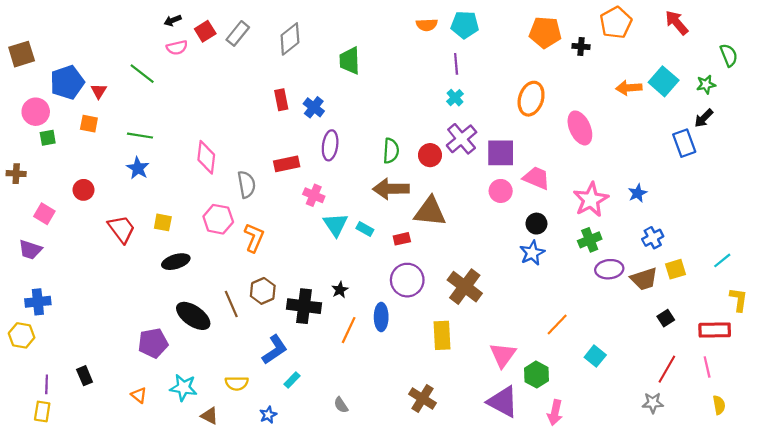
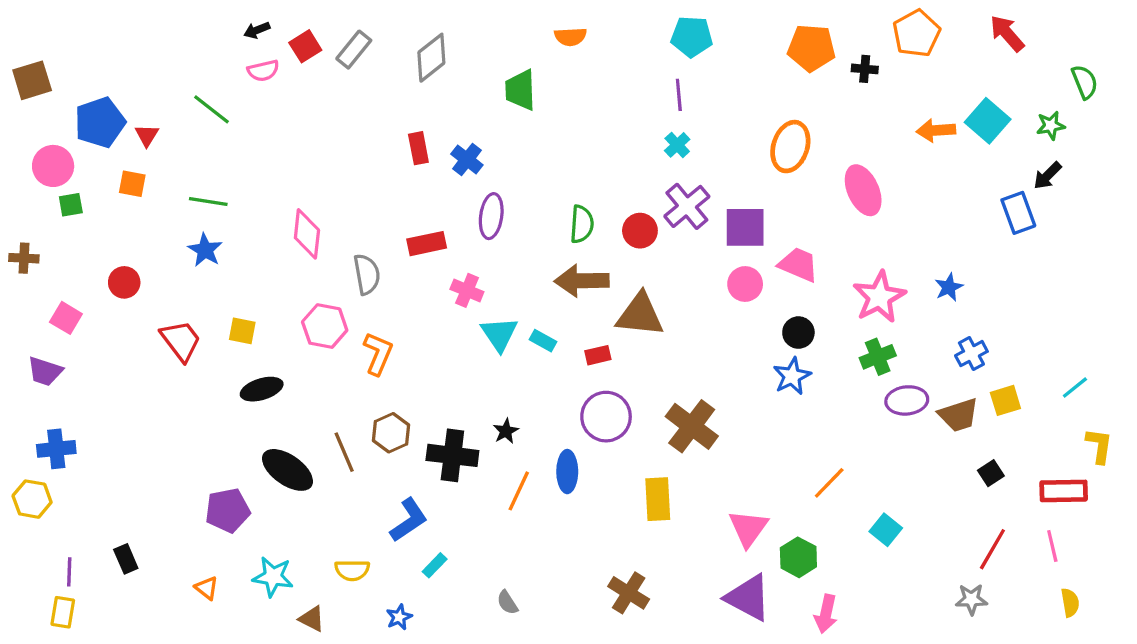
orange semicircle: (427, 25) -> (570, 37), moved

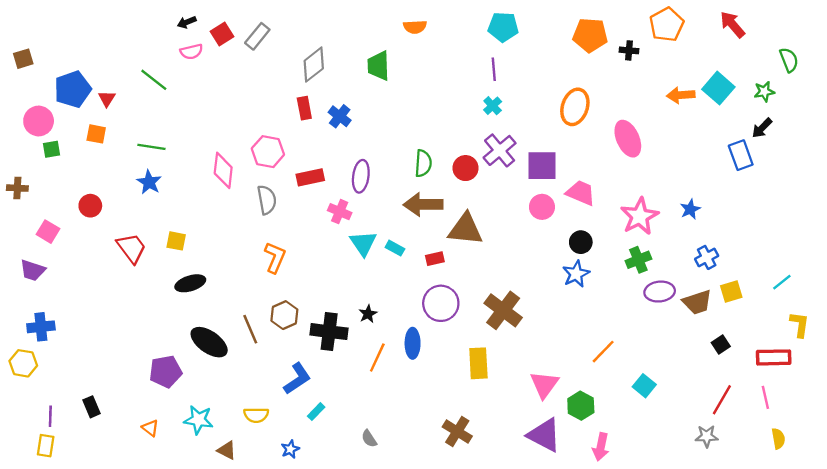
gray diamond: (431, 58) -> (314, 65), moved
brown square: (32, 80) -> (23, 59), size x0.7
purple ellipse: (491, 216) -> (361, 176), moved
pink hexagon: (325, 326) -> (268, 152), moved

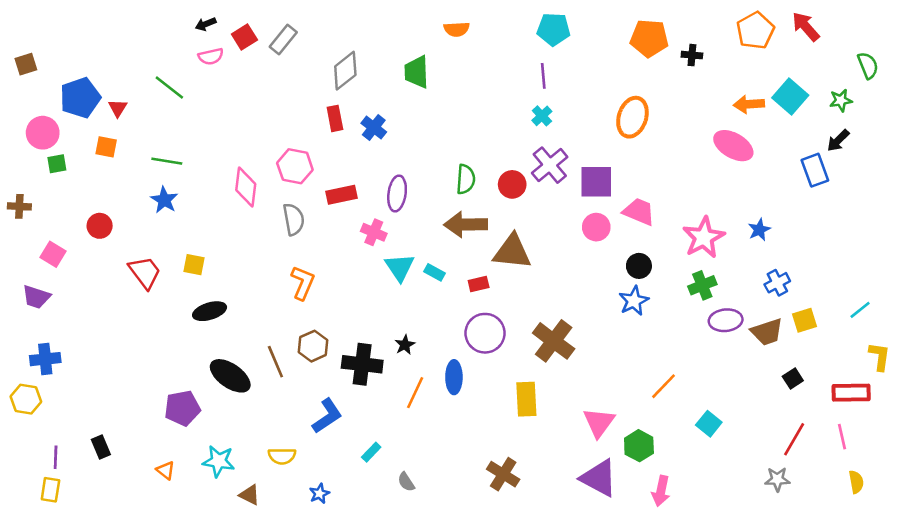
orange pentagon: (667, 25) -> (755, 31), moved
pink ellipse: (628, 139) -> (733, 146), moved, turned -36
cyan rectangle: (316, 412) -> (371, 452), moved

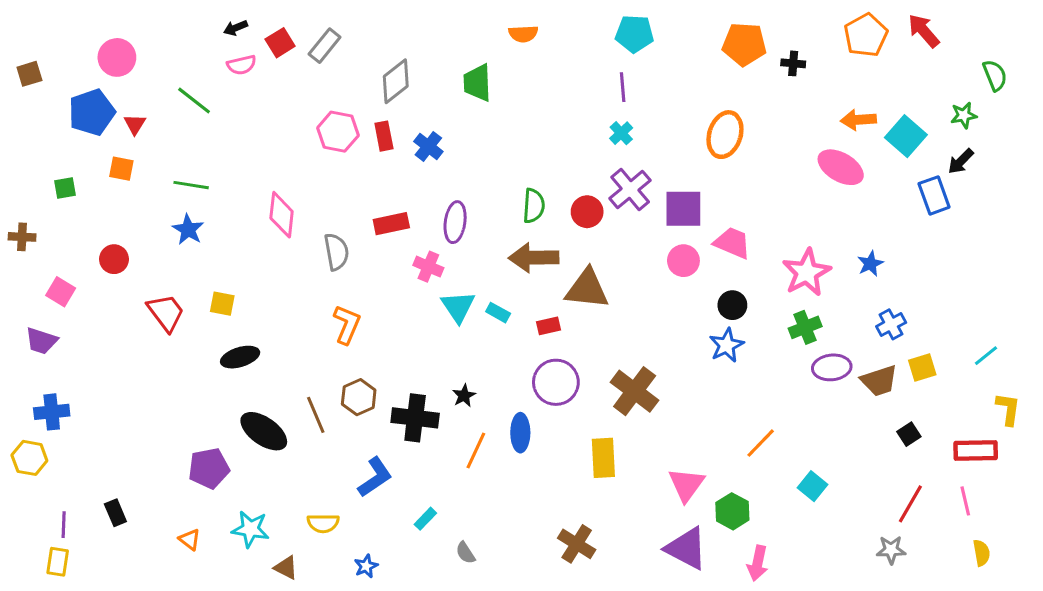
cyan square: (790, 96) -> (906, 136), moved
pink circle: (43, 133) -> (117, 57), moved
pink hexagon: (295, 166) -> (338, 132), moved

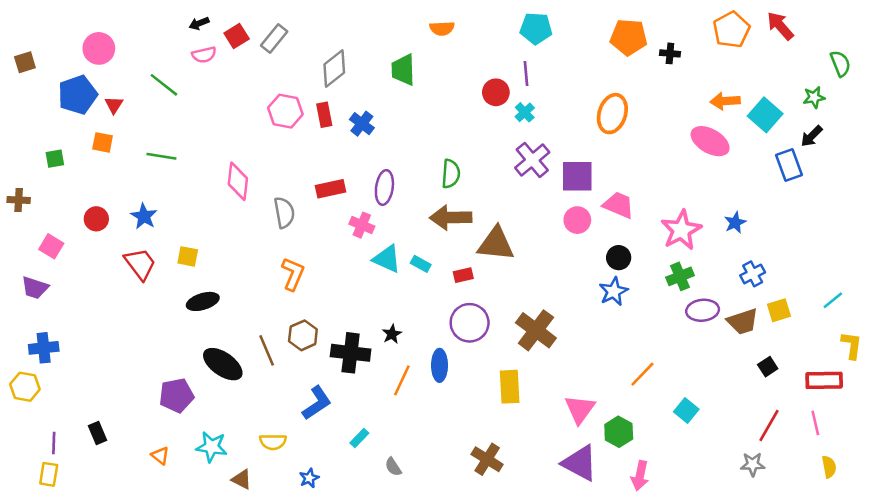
red circle: (587, 212) -> (496, 92), moved
blue star: (188, 230) -> (144, 216), moved
cyan triangle: (458, 307) -> (387, 259), turned -32

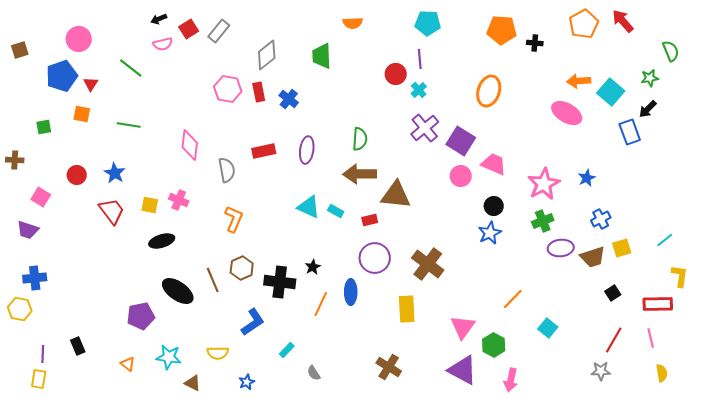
purple square: (577, 176) -> (461, 141), turned 32
pink cross: (362, 225) -> (179, 200), moved

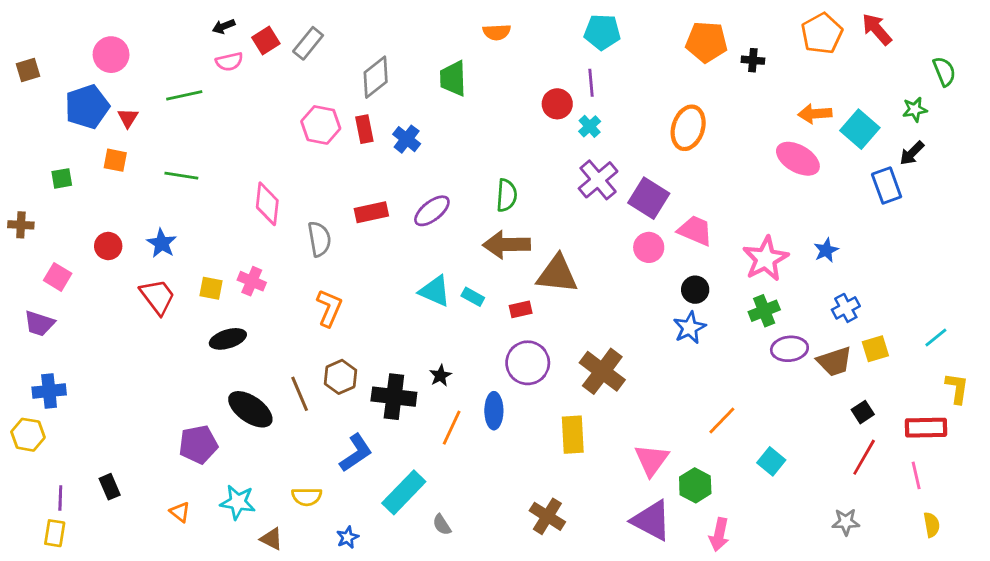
green line: (131, 68) -> (184, 95), turned -50
purple ellipse: (307, 150) -> (432, 211), turned 44
red line: (614, 340) -> (864, 457), moved
cyan rectangle: (287, 350) -> (404, 492), size x2.0

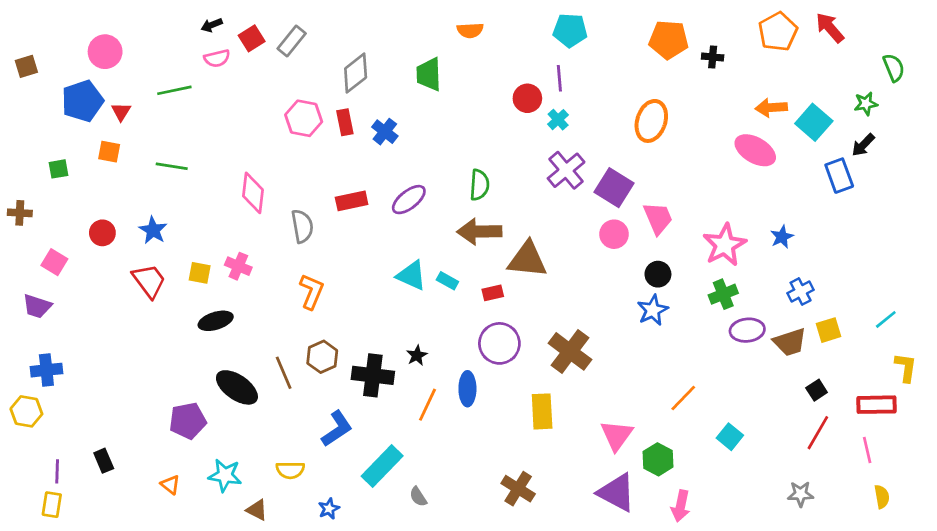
pink trapezoid: (695, 231) -> (658, 218), turned 44

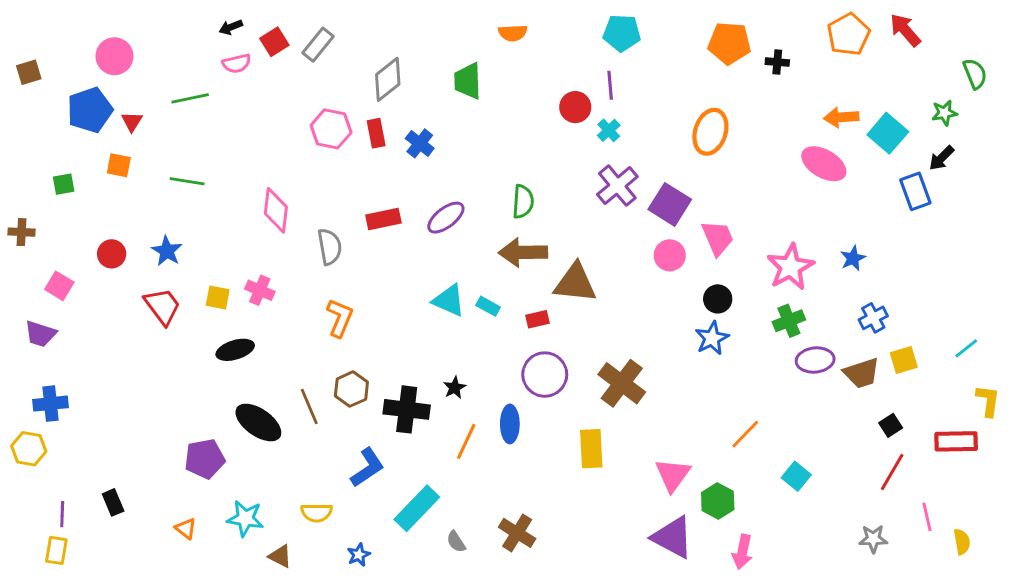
pink line: (867, 450) -> (927, 517), moved
brown cross: (518, 489) -> (517, 533), moved

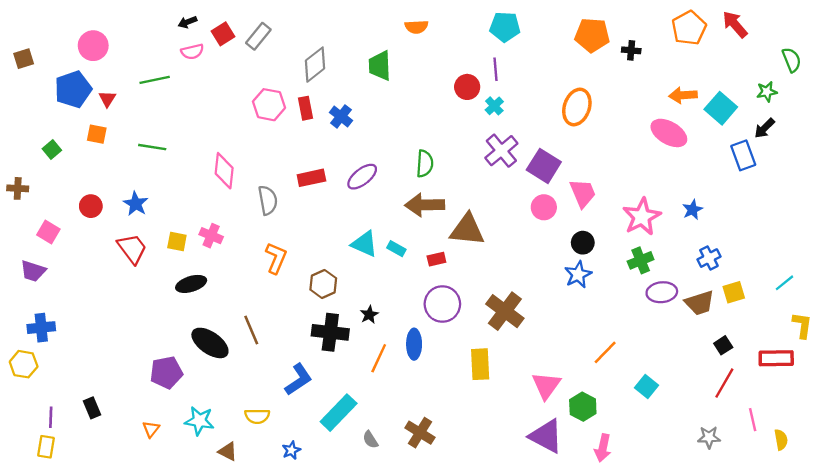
green square: (64, 184) -> (52, 149), turned -30
brown hexagon: (351, 389) -> (323, 284), moved
orange triangle: (186, 529) -> (151, 429), turned 30

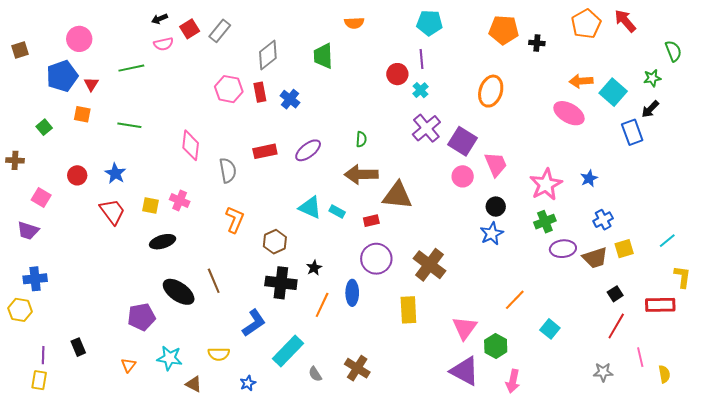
green semicircle: (425, 164) -> (361, 139), size x0.7

